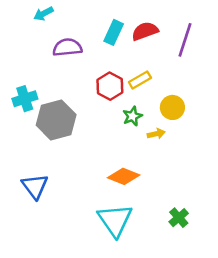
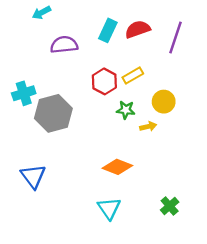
green star: (132, 116) -> (126, 110), turned 30
cyan triangle: (115, 220) -> (109, 208), size x0.7

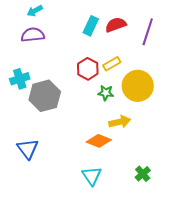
purple semicircle: (64, 45) -> (33, 35), moved
yellow circle: (164, 102) -> (138, 86), size x1.6
yellow arrow: (148, 127) -> (120, 122), moved, size x1.5

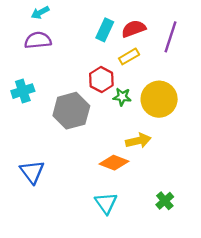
yellow rectangle: (112, 64) -> (129, 56), moved
green star: (106, 93) -> (122, 97), moved
gray hexagon: (45, 96) -> (71, 111), moved

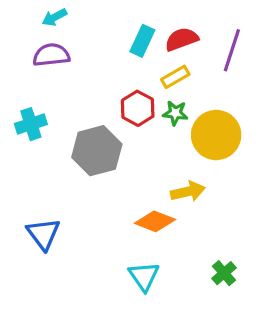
green star: (122, 97) -> (175, 113), moved

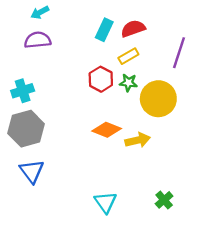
purple line: (232, 50) -> (179, 53), moved
gray hexagon: (97, 151) -> (26, 129), moved
orange diamond: (155, 221) -> (107, 130), moved

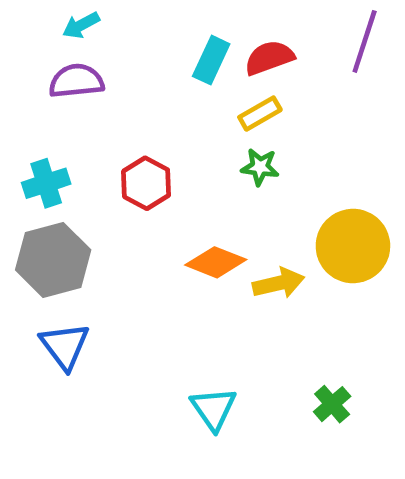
purple line: (179, 53) -> (365, 41), moved
red hexagon: (101, 79) -> (146, 183), moved
yellow circle: (158, 99) -> (353, 246), moved

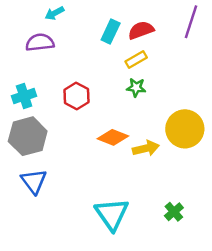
cyan arrow: (81, 25) -> (54, 13), moved
cyan triangle: (213, 409) -> (112, 214), size x1.4

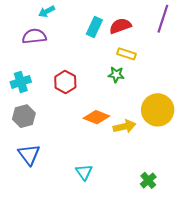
yellow rectangle: (136, 59) -> (127, 54), moved, turned 48
gray hexagon: (28, 136) -> (24, 116), size x0.7
cyan triangle: (112, 214) -> (84, 172), moved, size x0.6

